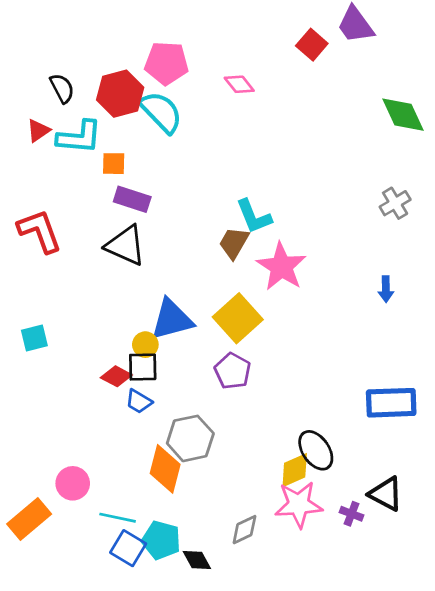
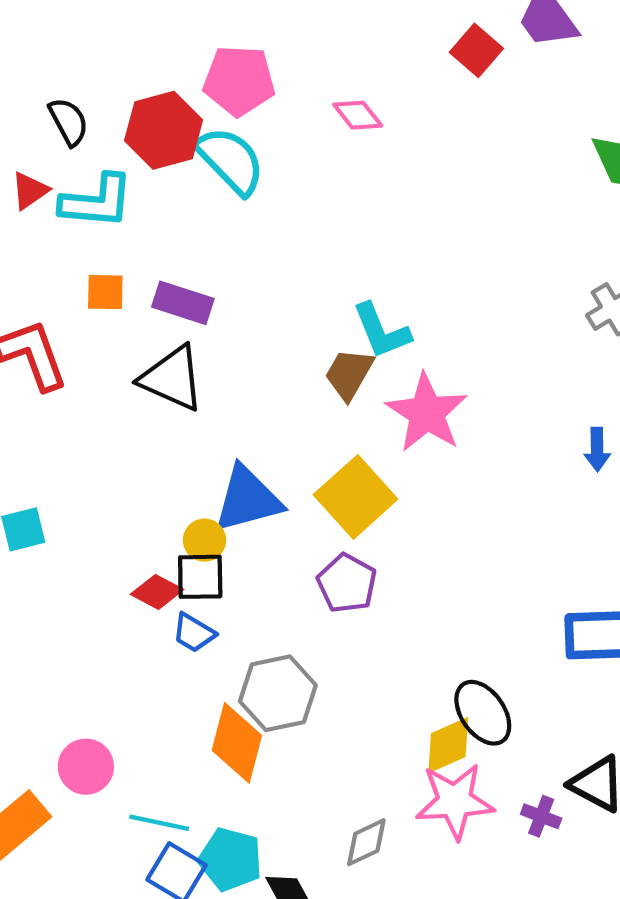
orange square: (114, 164) -> (105, 292), moved

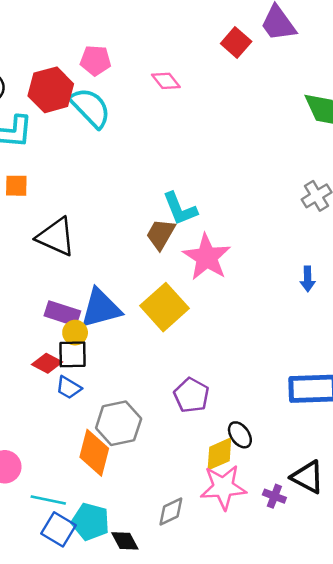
pink pentagon: (239, 81) -> (96, 60), size x0.7
purple rectangle: (183, 303) -> (62, 313), moved
purple pentagon: (347, 583) -> (191, 395), moved
black ellipse: (483, 713) -> (240, 435), size x0.7

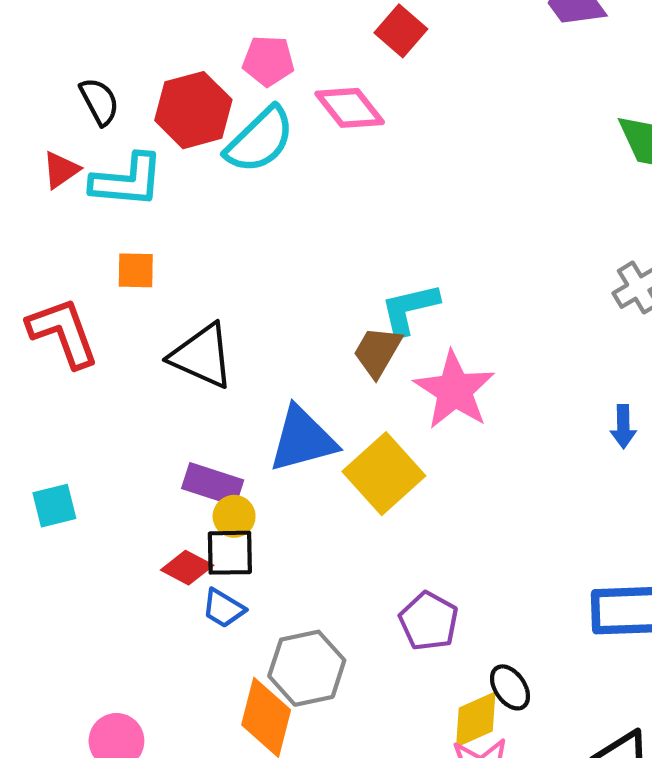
red square: (236, 43) -> (401, 31), moved
pink diamond: (166, 81) -> (350, 108), moved, size x1.4
cyan semicircle: (90, 108) -> (260, 140), turned 90
cyan L-shape: (180, 209) -> (409, 309), turned 99
blue triangle: (101, 308) -> (303, 439), moved

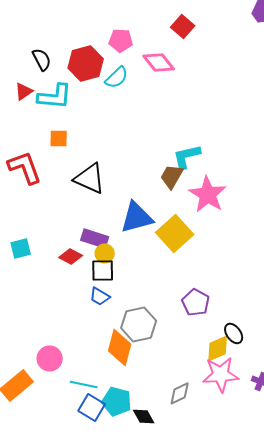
cyan semicircle: (260, 140) -> (117, 77), size x0.7
red diamond: (187, 568) -> (71, 256), moved

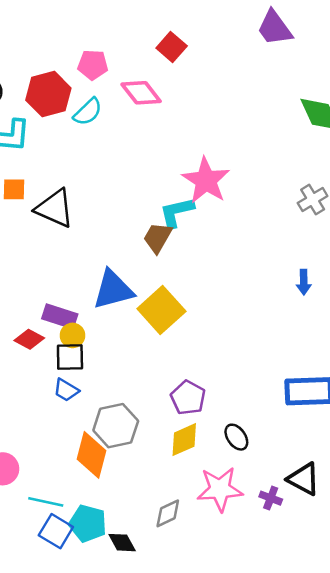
black triangle: (90, 178) -> (55, 208), moved
pink star: (208, 194) -> (206, 180), moved
yellow diamond: (218, 348) -> (184, 440), moved

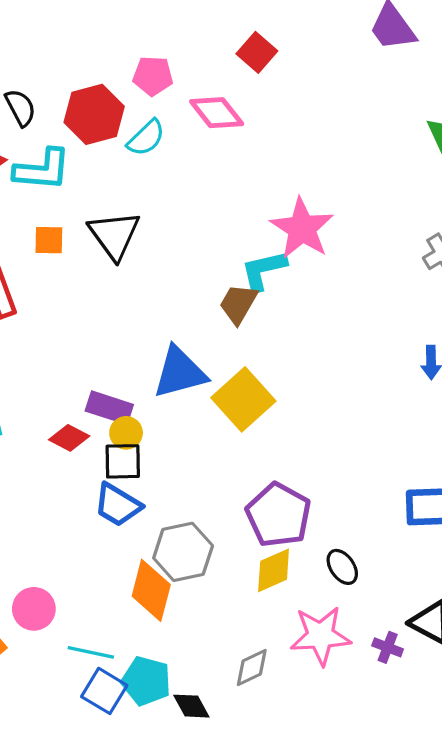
black triangle: (55, 208) -> (114, 235), moved, turned 30
blue trapezoid: (66, 390) -> (118, 505), size x1.4
purple pentagon: (188, 398) -> (279, 515), size x1.4

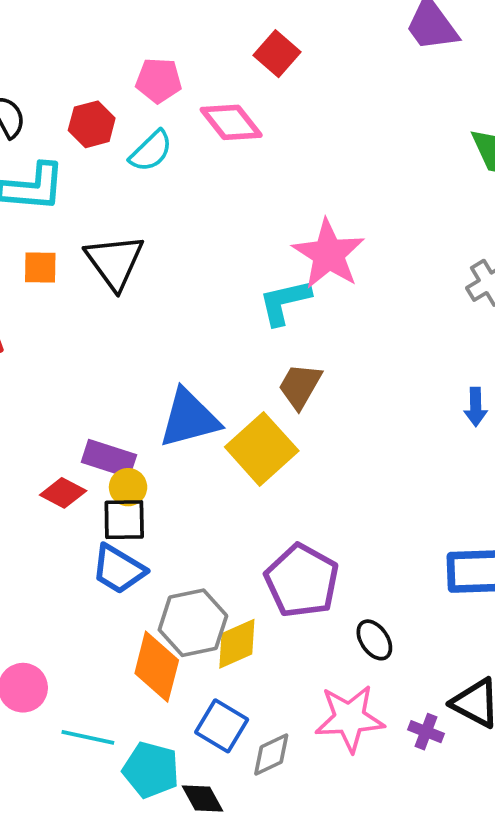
red hexagon: (94, 114) -> (92, 124), size x0.7
brown trapezoid: (238, 304) -> (300, 386), moved
yellow diamond: (274, 570) -> (237, 644), moved
blue square: (104, 691) -> (222, 726), moved

